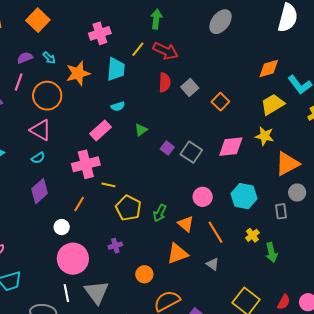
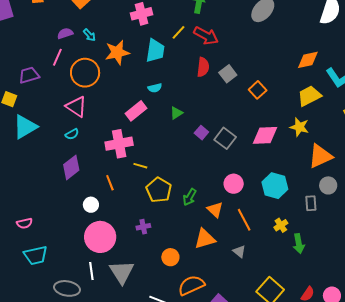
orange line: (79, 204) -> (110, 183), turned -56

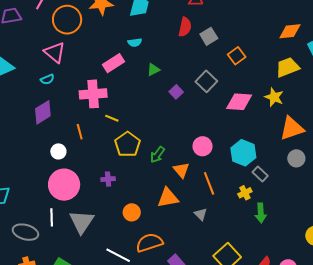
gray square: (225, 138) -> (206, 81), moved
gray rectangle: (311, 203) -> (260, 174), moved, turned -49

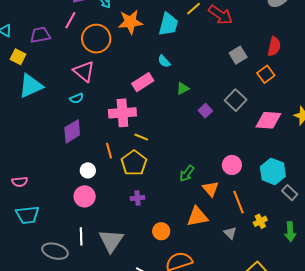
red semicircle: (185, 27) -> (274, 46), moved
cyan semicircle: (135, 42) -> (164, 61), turned 56
yellow pentagon: (128, 144) -> (134, 163), moved
pink circle: (64, 185) -> (85, 196), moved, size x0.7
yellow cross: (245, 193) -> (260, 221), moved

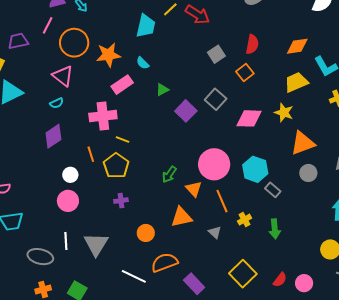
orange star: (130, 22) -> (108, 55), moved
purple square: (205, 111) -> (186, 111), size x1.5
pink circle: (232, 165) -> (214, 164), size x1.6

